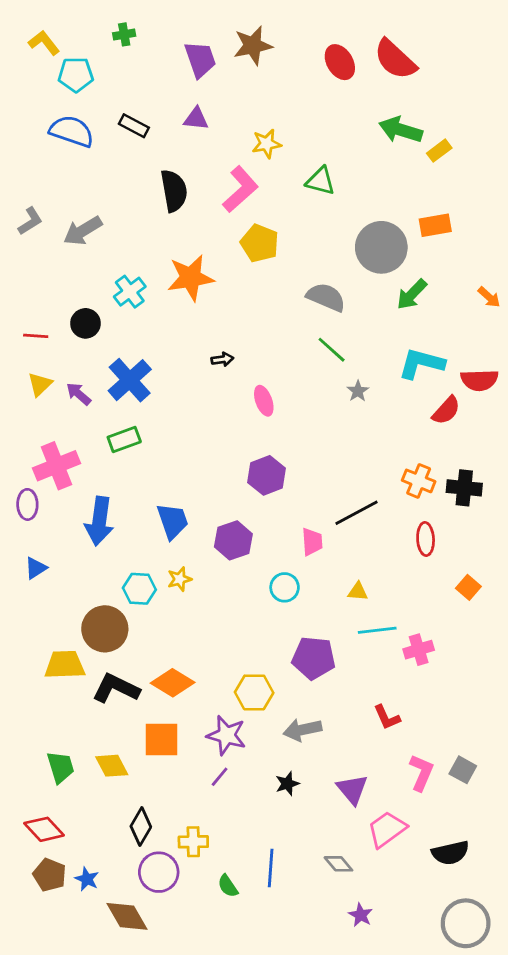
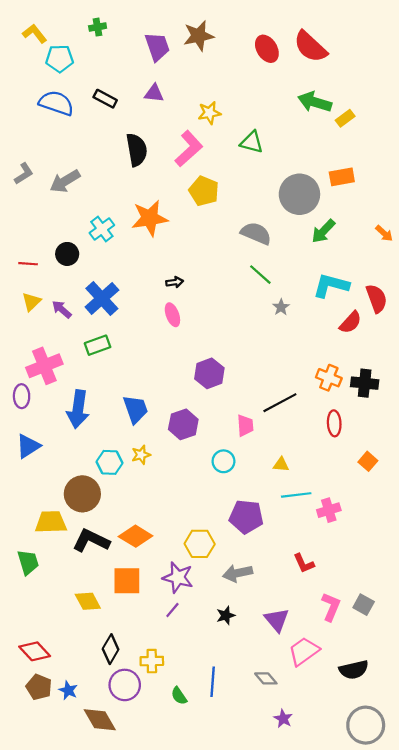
red semicircle: (479, 380) -> (377, 298), turned -108
pink ellipse: (264, 401) -> (172, 315), moved
blue triangle: (36, 568) -> (28, 446), size x1.4
green trapezoid: (61, 767) -> (28, 562), moved

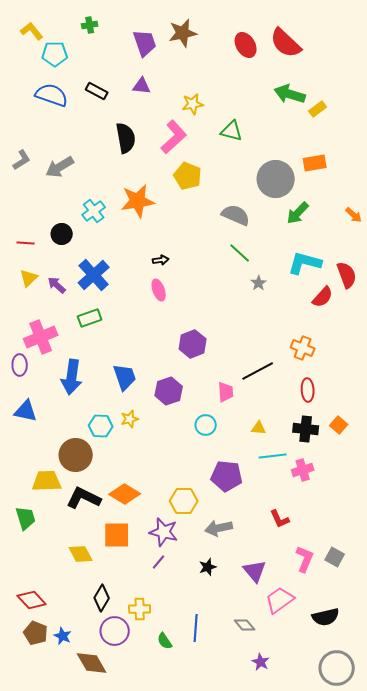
black cross: (365, 383) -> (306, 429), moved
blue triangle: (28, 446) -> (26, 411), turned 45

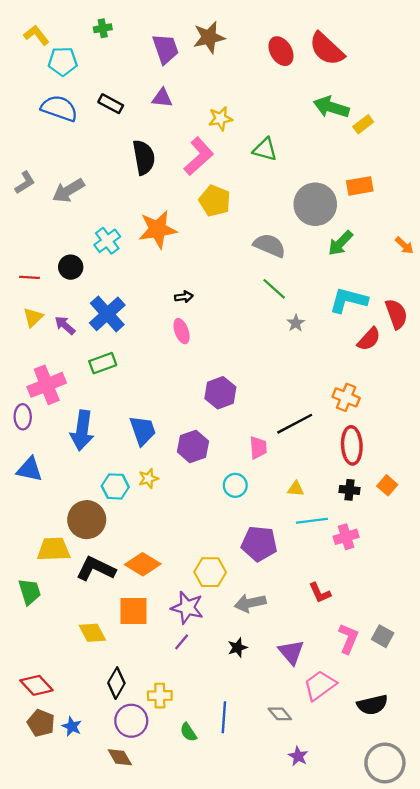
red ellipse: (308, 390) -> (352, 445), size x1.4
black cross: (306, 429) -> (350, 490), size x0.7
brown diamond: (92, 663) -> (120, 757), moved, size x0.7

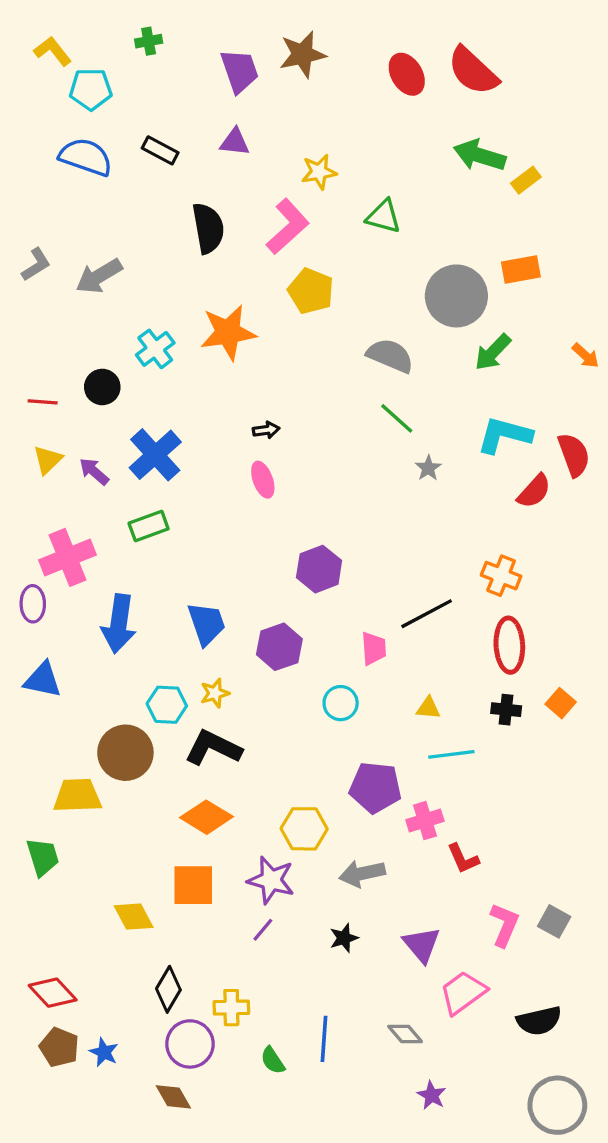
pink cross: (346, 537) -> (425, 821), moved
black L-shape: (96, 569) -> (213, 748), moved

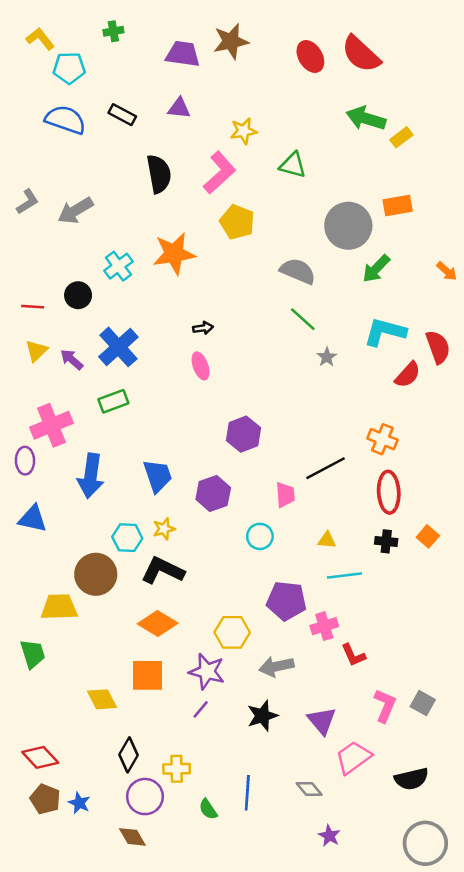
purple trapezoid: (240, 71) -> (183, 54), turned -63
black star: (344, 938) -> (262, 716), size x1.4

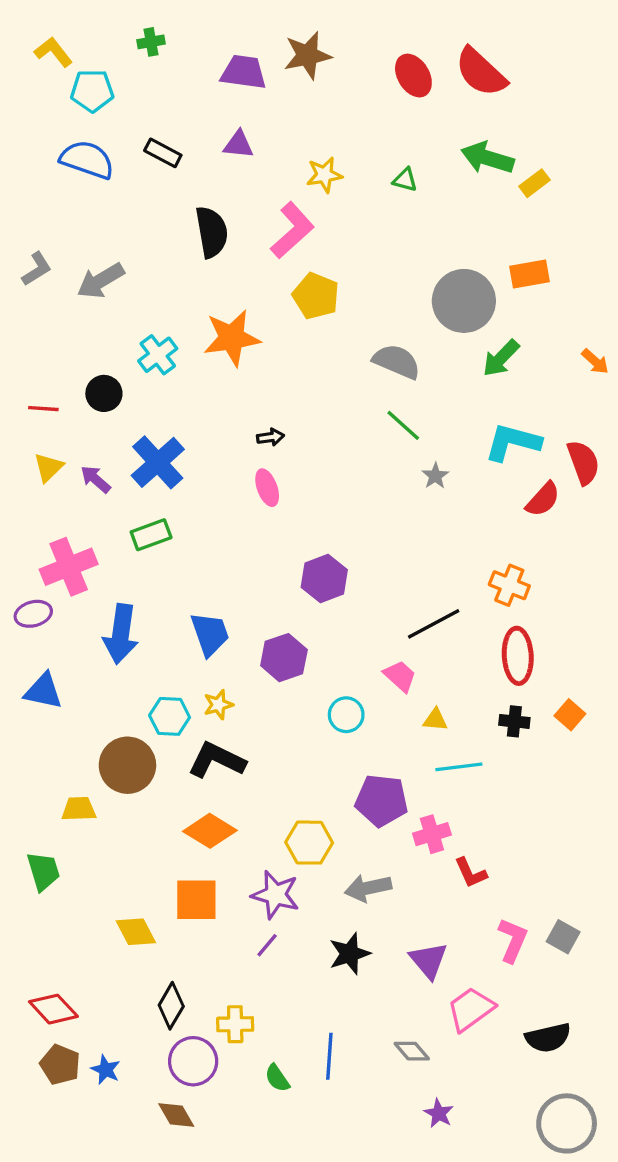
green triangle: (293, 165) -> (405, 180), moved, size x0.7
purple ellipse: (25, 461) -> (33, 614), turned 76
pink trapezoid: (285, 495) -> (400, 676), moved, turned -44
yellow trapezoid: (59, 607) -> (79, 809), size x0.7

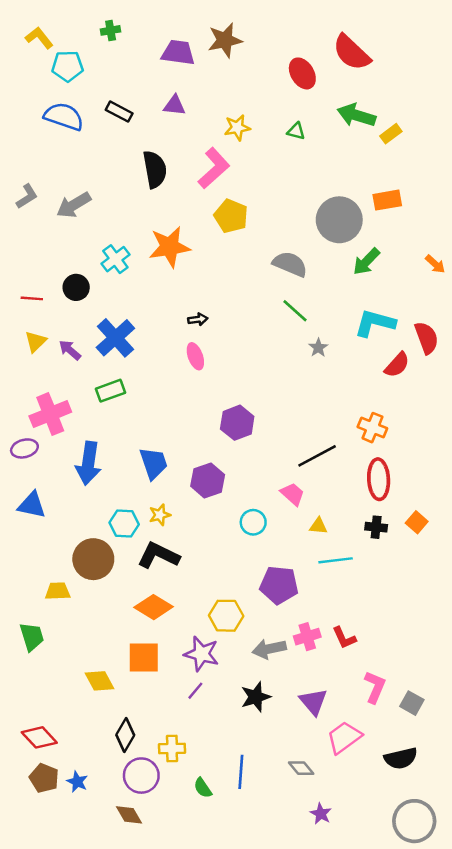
red ellipse: (413, 76) -> (302, 73), moved
pink cross: (432, 834) -> (307, 637), moved
gray square: (563, 937) -> (412, 703), moved

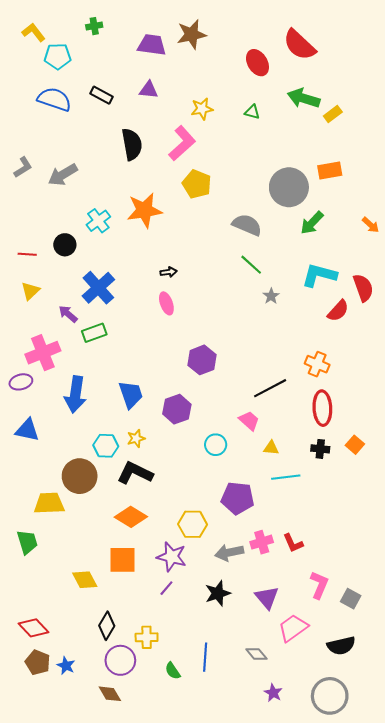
purple arrow: (70, 350) -> (68, 314), moved
yellow trapezoid: (58, 591) -> (49, 503), size x1.4
gray circle: (414, 821) -> (330, 696), moved

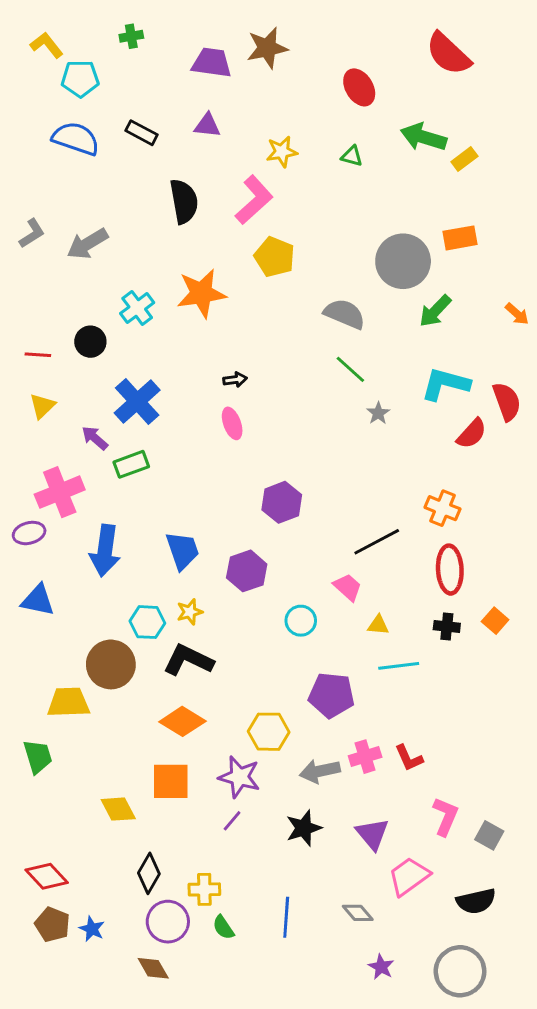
red semicircle: (299, 45) -> (448, 54), moved
green semicircle: (173, 671) -> (223, 927), moved

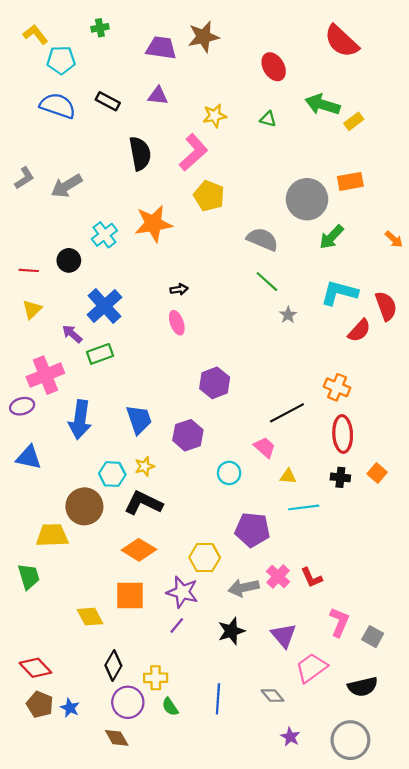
pink cross: (365, 757) -> (278, 576), turned -30

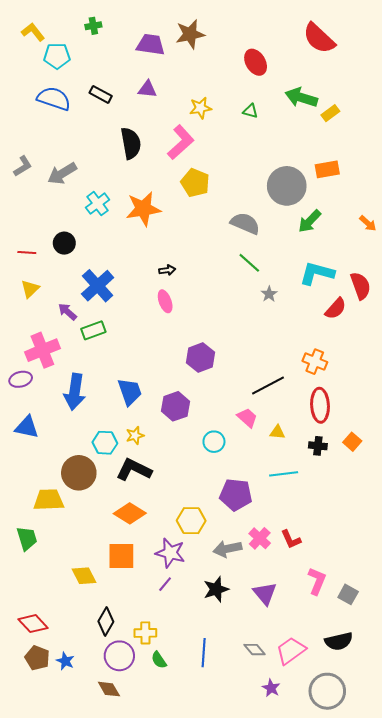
cyan cross: (104, 235) -> (98, 204), moved
yellow triangle: (288, 476) -> (277, 432), moved
pink trapezoid: (311, 668) -> (291, 651), moved

